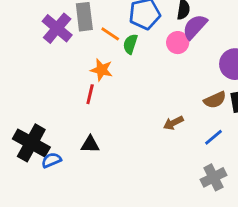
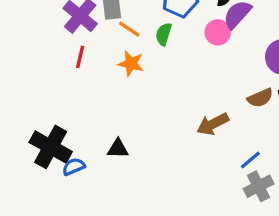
orange line: (110, 34) -> (129, 29), moved
red line: (90, 94) -> (80, 57), moved
brown arrow: (173, 123) -> (213, 124), size x1.4
blue line: (213, 137) -> (250, 160), moved

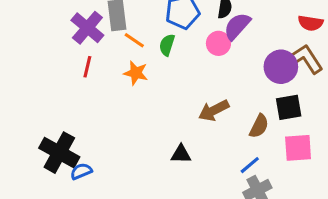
brown semicircle: (260, 98) -> (259, 126), moved, turned -40
brown arrow: (213, 124) -> (214, 110), moved
black triangle: (118, 149) -> (181, 154), moved

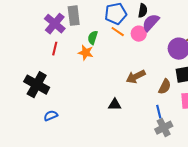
orange line: (134, 40) -> (118, 32), moved
green semicircle: (167, 45) -> (93, 38), moved
black cross: (59, 153) -> (37, 85), moved
blue line: (250, 165) -> (159, 112), turned -64

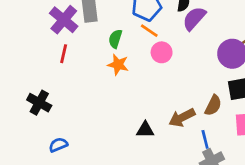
pink circle: (139, 34) -> (162, 52), moved
orange star: (86, 53) -> (118, 65), moved
brown arrow: (136, 77) -> (182, 118), moved
black cross: (37, 85) -> (39, 103), size x0.7

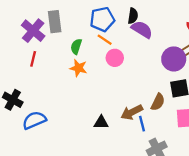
purple semicircle: (194, 18) -> (142, 29), turned 80
blue line: (205, 139) -> (142, 124), moved
blue semicircle: (58, 145) -> (34, 120), moved, size x1.5

